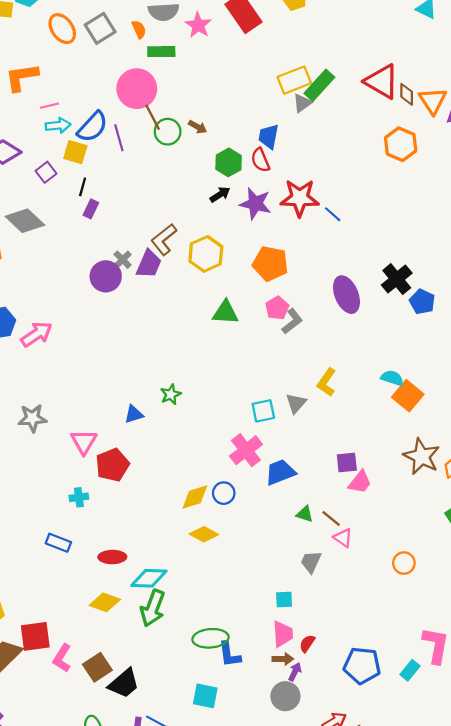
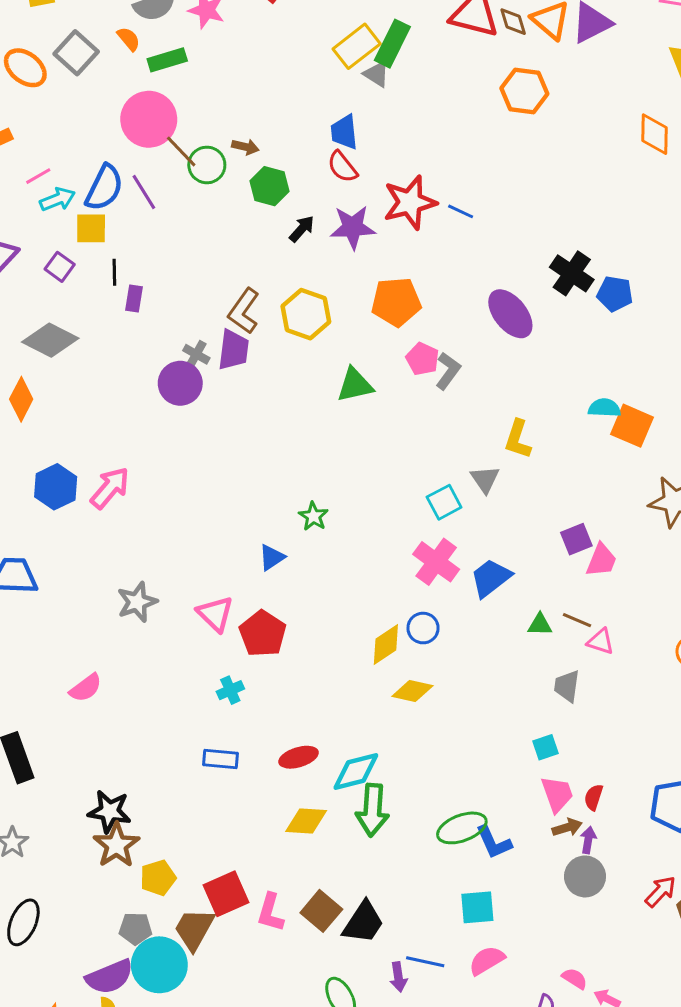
gray triangle: (302, 103) -> (377, 74), turned -36
green hexagon: (229, 162) -> (270, 186), moved

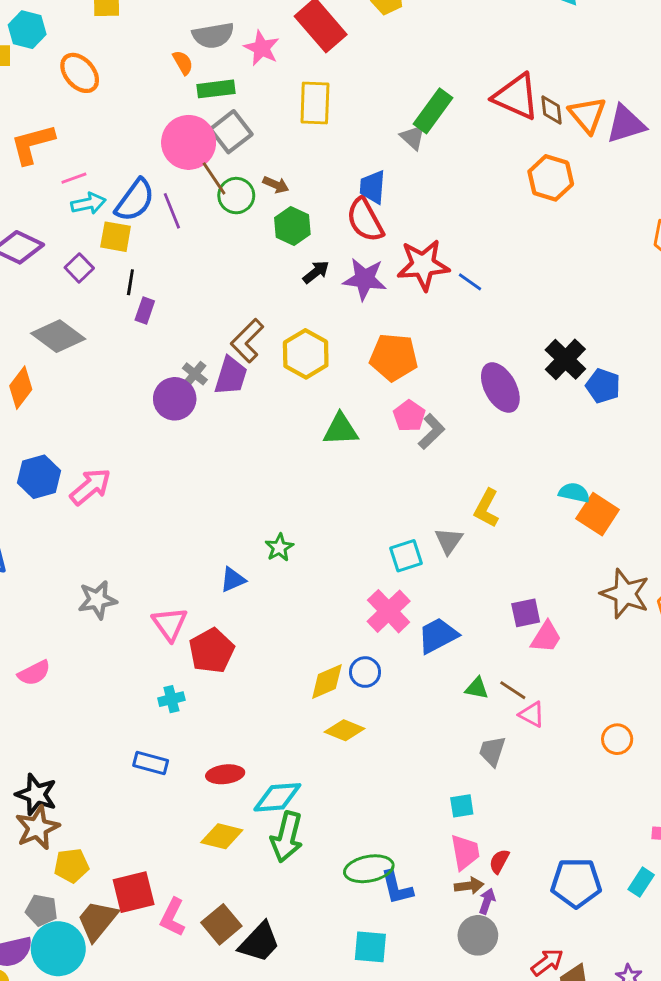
yellow rectangle: (357, 46) -> (315, 103), moved, turned -60
gray square: (76, 53) -> (231, 132), moved
red semicircle: (342, 167) -> (365, 220), size x1.4

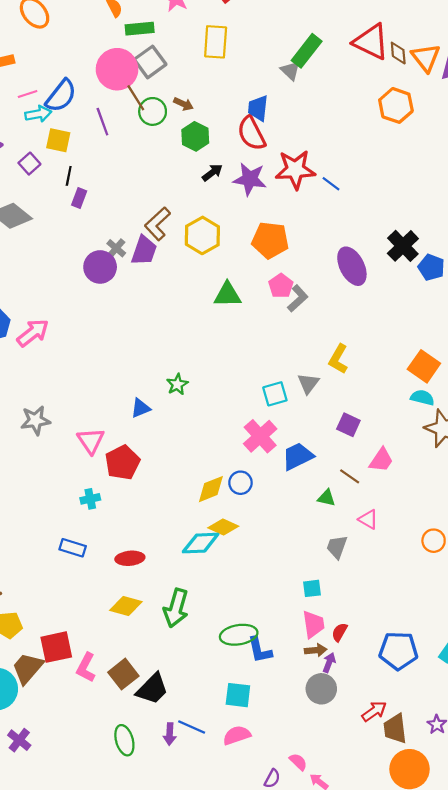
blue semicircle: (135, 200) -> (61, 96), moved
cyan semicircle: (574, 493) -> (422, 398), moved
purple square: (526, 613) -> (348, 425), moved, turned 35
brown line: (513, 690) -> (350, 476), moved
cyan diamond: (277, 797) -> (201, 543), moved

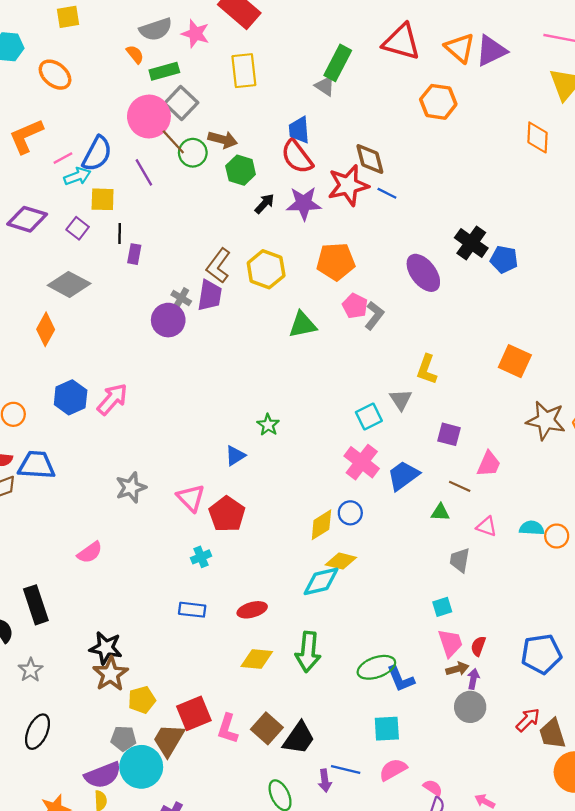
brown diamond: (398, 53) -> (370, 159), moved, size x1.4
brown arrow: (183, 104) -> (223, 140), size x1.4
cyan semicircle: (422, 398) -> (532, 528), moved
pink semicircle: (298, 762) -> (433, 788), moved

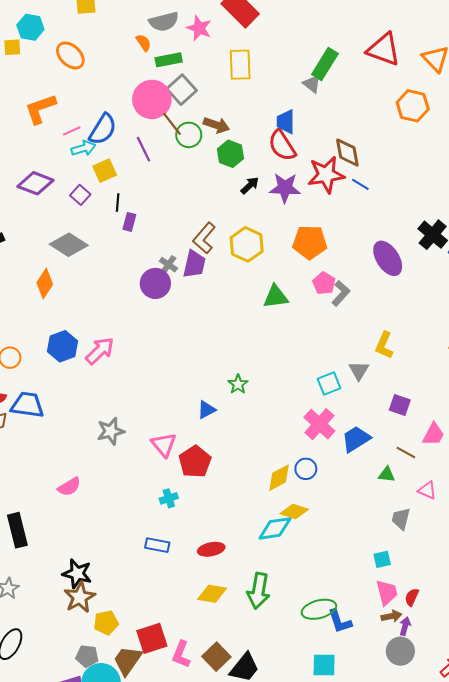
yellow square: (103, 199) -> (105, 171), turned -30

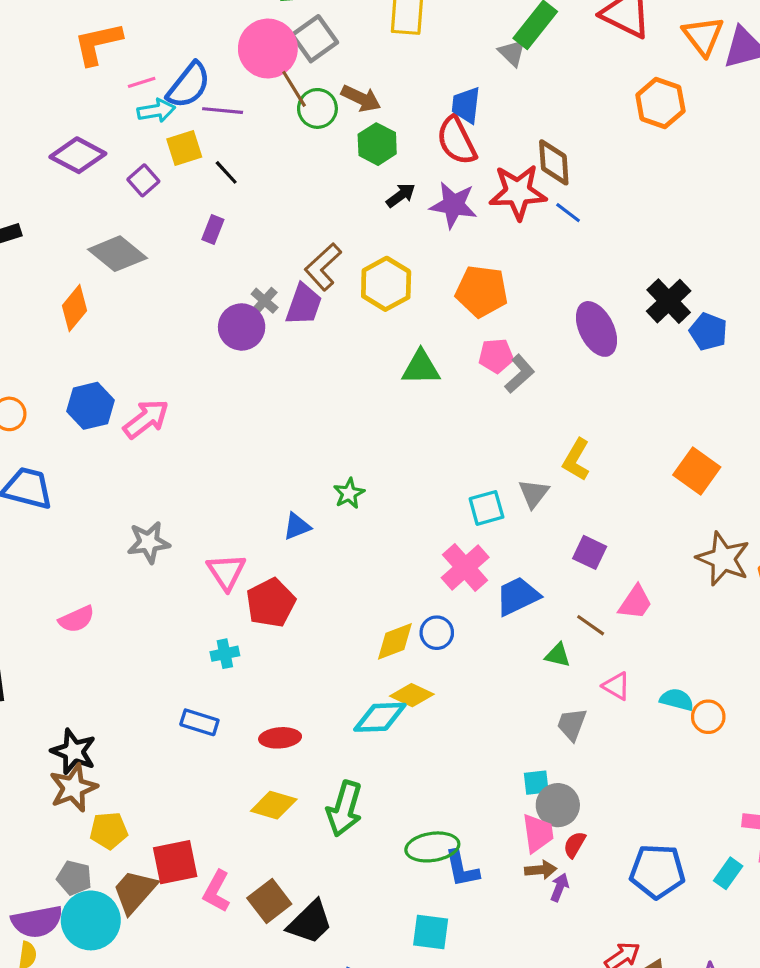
purple line: (144, 149) -> (223, 111), moved, turned -65
black line: (118, 202) -> (226, 172), moved, turned -54
pink pentagon: (324, 283) -> (496, 356), turned 30
gray circle: (400, 651) -> (558, 805), moved

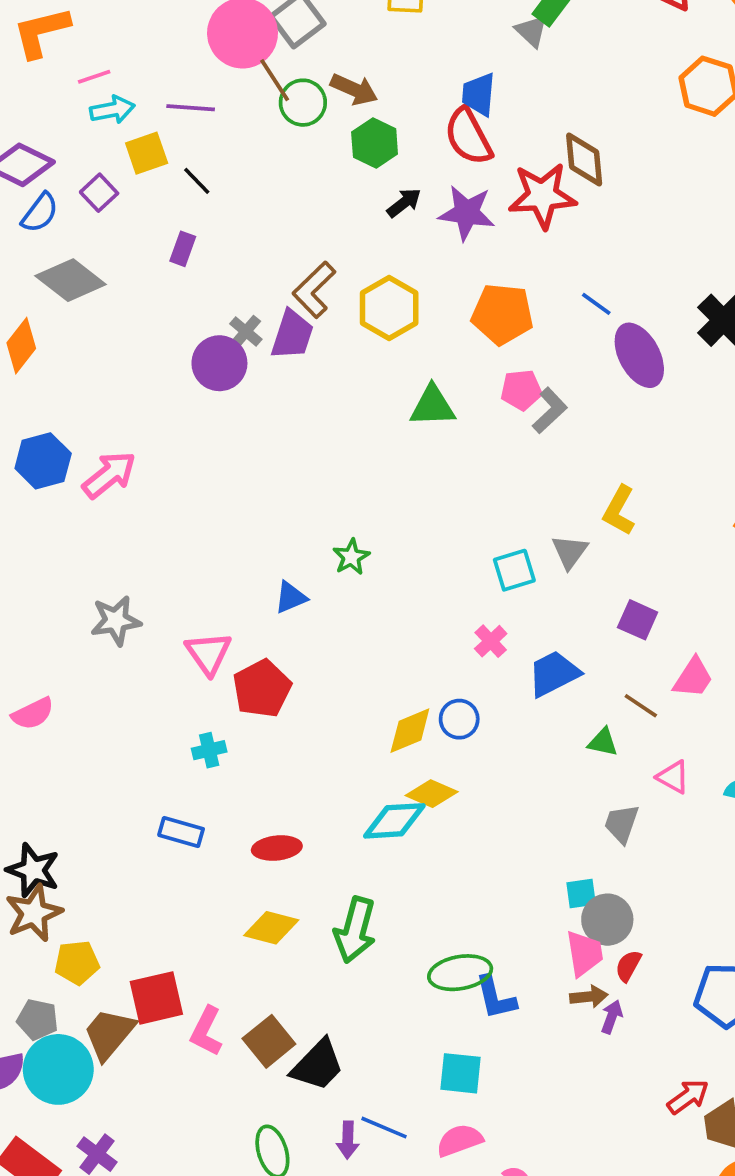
blue semicircle: (189, 85) -> (40, 213), moved, size x0.7
blue line: (568, 213) -> (596, 304), moved
pink cross: (465, 568) -> (491, 641), size x0.6

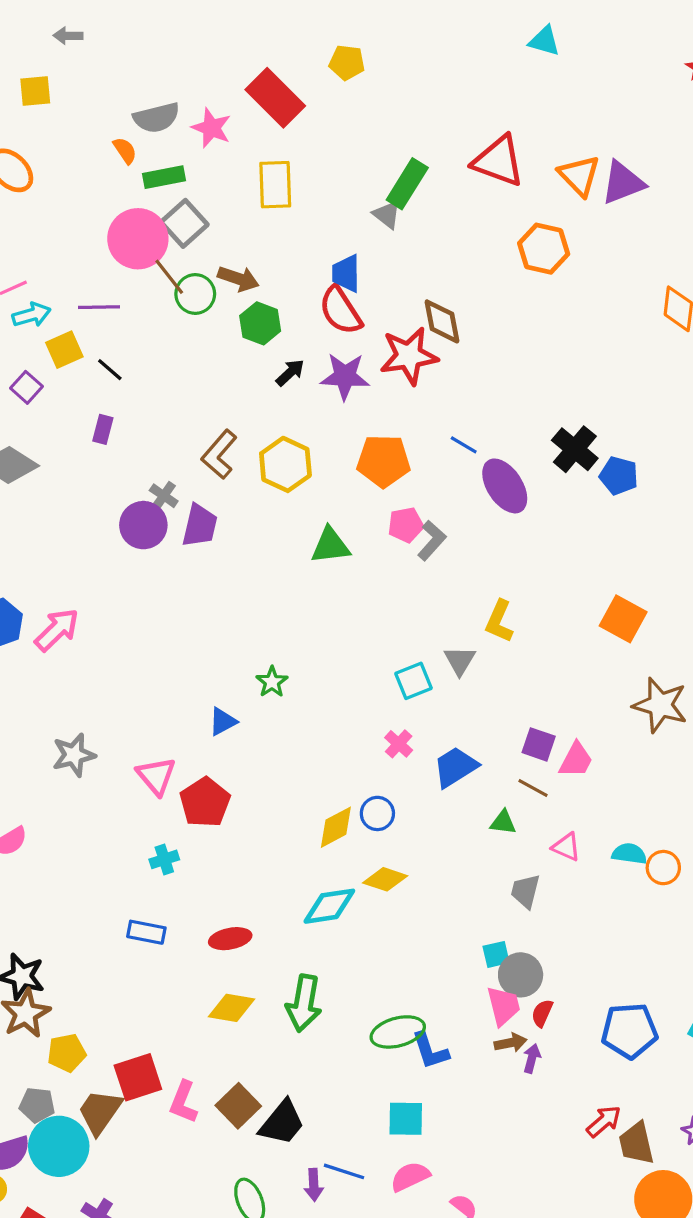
purple trapezoid: (292, 335) -> (200, 526), moved
purple square: (638, 620) -> (539, 744), moved
yellow diamond: (432, 794) -> (385, 879), moved

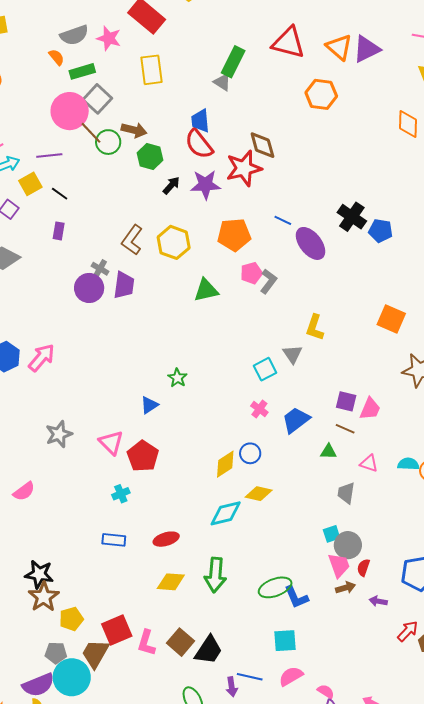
purple arrow: (532, 1058) -> (378, 601), moved, turned -90

